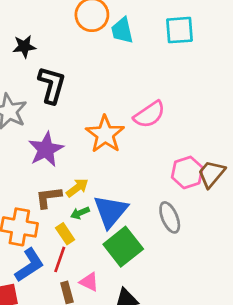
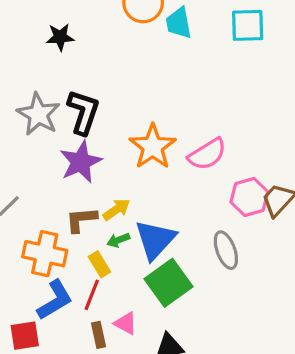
black L-shape: (52, 85) -> (83, 112), moved
pink semicircle: (149, 114) -> (207, 154), moved

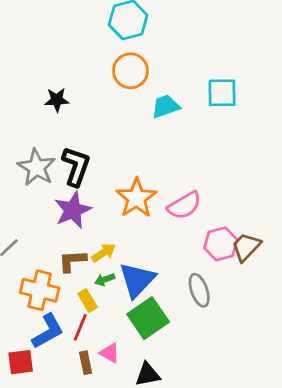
cyan trapezoid: (179, 23) -> (165, 106), moved, turned 80

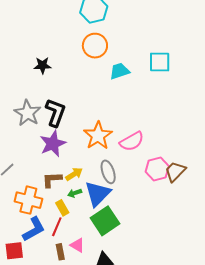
gray ellipse: (199, 290) -> (108, 172), moved

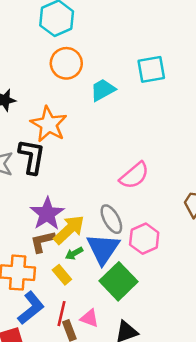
orange star: (98, 136) -> (49, 124), moved
purple star: (53, 144) -> (47, 214), moved
pink hexagon: (157, 169) -> (144, 239), moved
yellow arrow: (74, 174) -> (69, 230), size x1.5
red line: (57, 227) -> (62, 314), moved

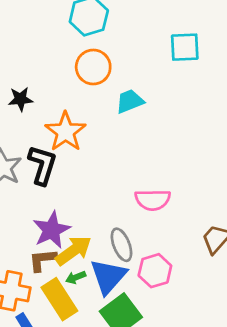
cyan square: (151, 69) -> (185, 47), moved
pink semicircle: (134, 175) -> (153, 200), turned 32
yellow rectangle: (62, 275) -> (59, 299), size x1.8

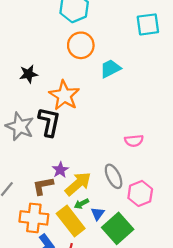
pink semicircle: (153, 200) -> (134, 141), size x0.7
purple star: (52, 230) -> (60, 170), size x0.6
brown L-shape: (43, 260) -> (43, 186), moved
blue triangle: (108, 276) -> (98, 214), moved, size x0.5

